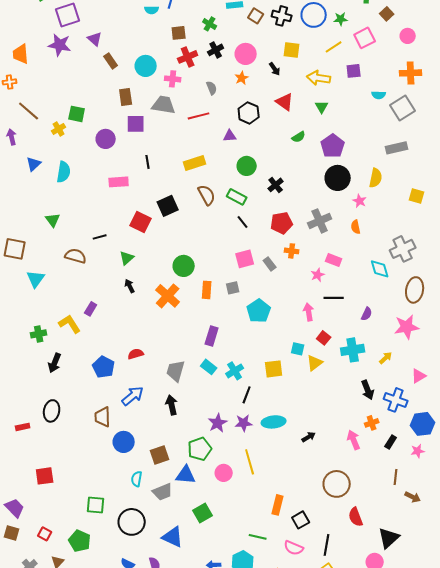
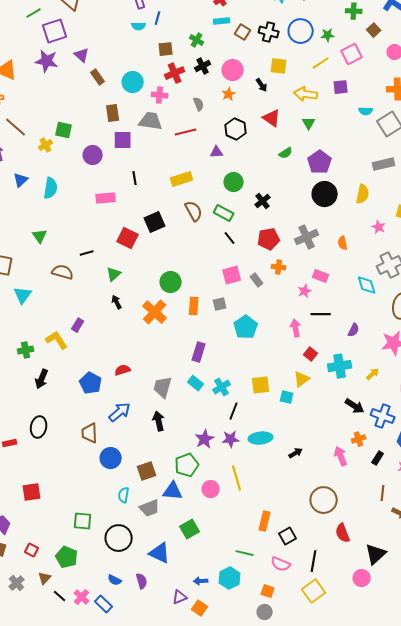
pink star: (360, 201) -> (379, 227), moved
cyan square: (298, 349) -> (287, 397), moved
black arrow: (368, 390) -> (355, 406), turned -36

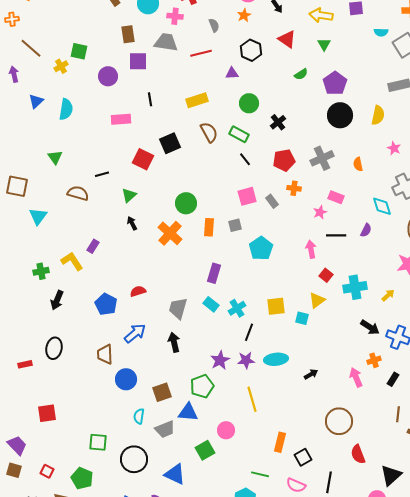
purple semicircle: (354, 330) -> (366, 230), moved
pink circle: (211, 489) -> (226, 430), moved

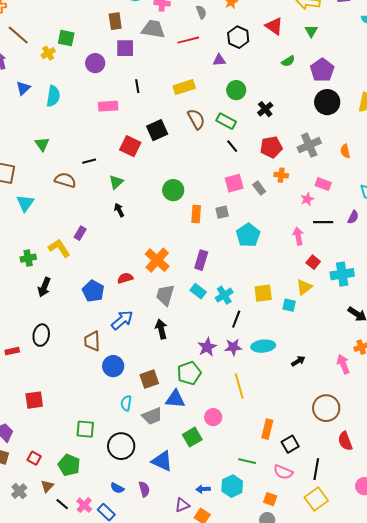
orange cross: (170, 233) -> (157, 260), moved

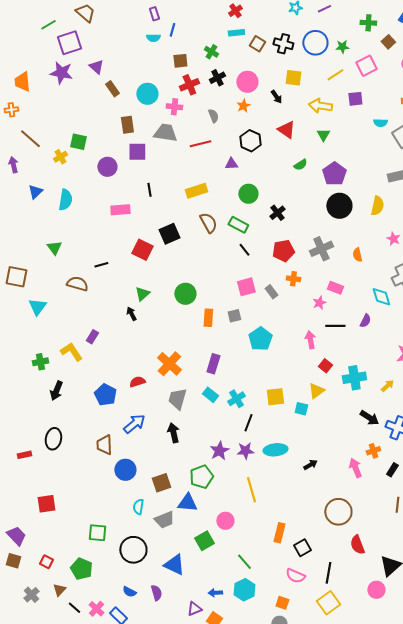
green triangle: (116, 182) -> (142, 294), moved
green line: (247, 461) -> (244, 562), moved, turned 36

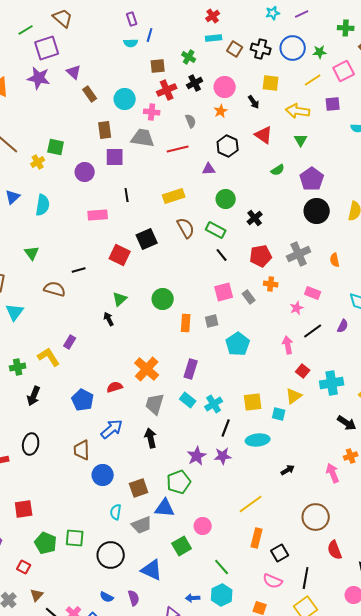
black line: (335, 326) -> (313, 331), turned -36
cyan ellipse: (275, 450) -> (258, 440), moved
yellow line: (251, 490) -> (251, 504), moved, turned 70
green pentagon: (81, 569) -> (46, 543), moved

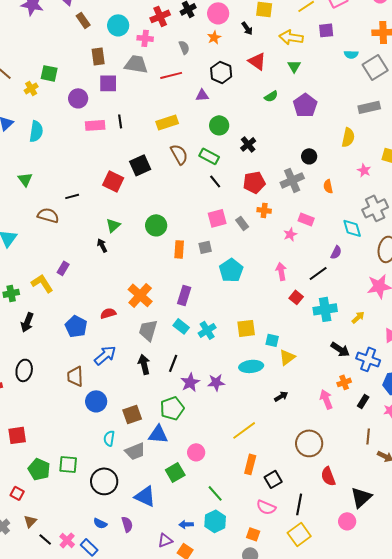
black circle: (317, 211) -> (309, 156), moved, size x0.6
pink rectangle: (98, 215) -> (95, 125), moved
black line: (313, 331) -> (318, 273), moved
yellow triangle: (294, 396) -> (287, 357), moved
black line: (226, 428) -> (173, 363), moved

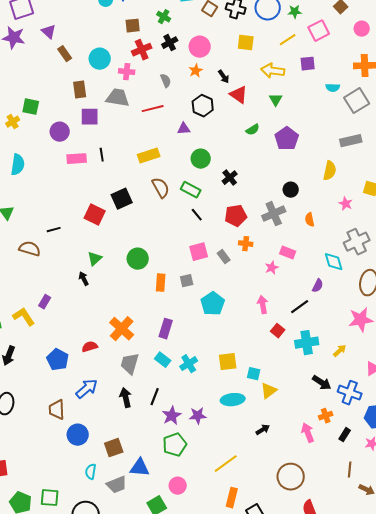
black arrow: (247, 28) -> (224, 77), moved
green pentagon: (172, 408) -> (175, 445), moved

